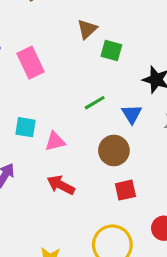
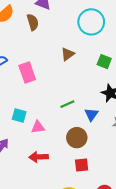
green square: (111, 50) -> (104, 62), moved
red arrow: (61, 185) -> (39, 157), turned -36

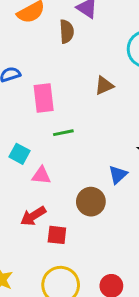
green line: (67, 104) -> (63, 133), moved
red arrow: (39, 157) -> (33, 216), turned -42
red square: (82, 165) -> (57, 235), moved

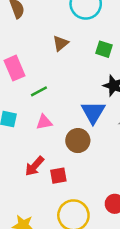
pink triangle: (41, 175) -> (44, 122), moved
blue triangle: (118, 175) -> (93, 112), size x1.5

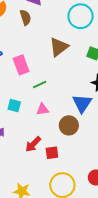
brown triangle: (61, 43) -> (59, 47), size x1.5

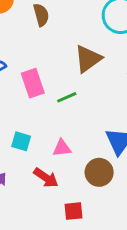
green line: (40, 85) -> (67, 97), moved
red arrow: (33, 144) -> (46, 178), moved, turned -102

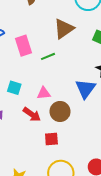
brown circle: (99, 172) -> (60, 111), moved

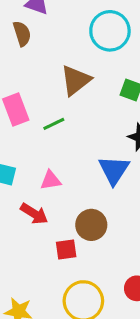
brown circle: (60, 111) -> (91, 225), moved

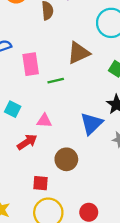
red arrow: (34, 214) -> (27, 142), turned -78
red square: (66, 249) -> (40, 183), moved

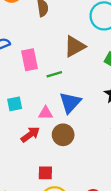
cyan square: (13, 109) -> (15, 104), turned -35
blue triangle: (91, 124) -> (70, 103), moved
brown circle: (66, 159) -> (63, 135), moved

